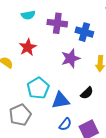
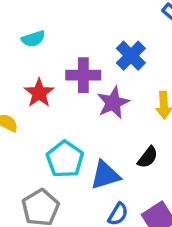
purple cross: (57, 23) -> (83, 75), moved
blue cross: (84, 32) -> (131, 56), turned 36

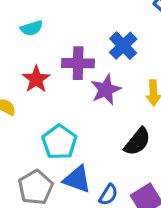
black semicircle: (148, 157) -> (137, 142), size x1.4
blue triangle: (105, 175) -> (77, 179), moved, turned 36

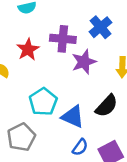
blue triangle: (77, 179) -> (73, 117), moved

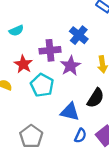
cyan pentagon: (43, 102) -> (42, 85), moved

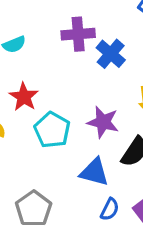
purple cross: (50, 50) -> (78, 34), moved
purple star: (71, 66) -> (103, 122), moved, turned -30

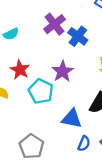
purple cross: (78, 34) -> (55, 24), turned -30
purple star: (103, 122) -> (63, 71), moved, turned 30

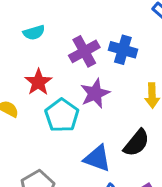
purple cross: (55, 24) -> (84, 51), moved
blue cross: (78, 36) -> (123, 50), turned -30

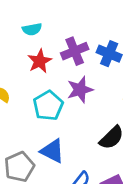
red star: (38, 82) -> (40, 61), moved
blue triangle: (97, 158) -> (52, 151), moved

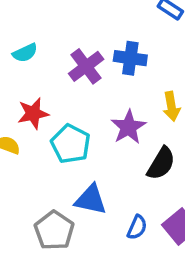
red star: (40, 61) -> (33, 113), moved, turned 30
purple star: (80, 90) -> (128, 127), moved

